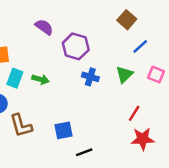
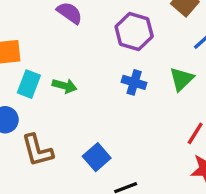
purple hexagon: (76, 46) -> (134, 31), moved
blue square: (64, 130) -> (97, 157), turned -30

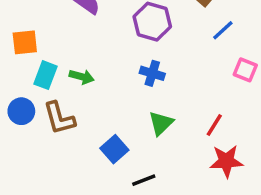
green triangle: (182, 79) -> (161, 123), moved
brown L-shape: (37, 150) -> (59, 118), moved

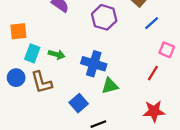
blue cross: (152, 73) -> (94, 64), moved, size x1.5
green triangle: (161, 123) -> (110, 86), turned 30
red line: (214, 125) -> (153, 73), moved

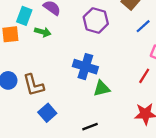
cyan rectangle: (32, 53) -> (24, 16), moved
green arrow: (57, 54) -> (43, 32), moved
blue square: (79, 103) -> (47, 113), moved

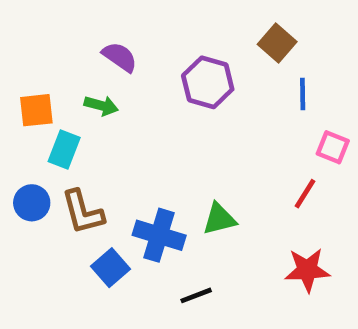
cyan rectangle: (24, 16) -> (64, 150), moved
blue line: (143, 26) -> (303, 94), turned -49
blue cross: (85, 67) -> (159, 235), moved

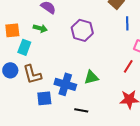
purple hexagon: (208, 82) -> (82, 30), moved
blue square: (110, 268) -> (44, 98), turned 35
black line: (196, 295) -> (81, 110), turned 32

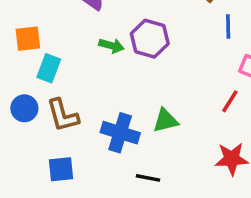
green arrow: (40, 28) -> (111, 46), moved
blue square: (44, 98) -> (61, 169), moved

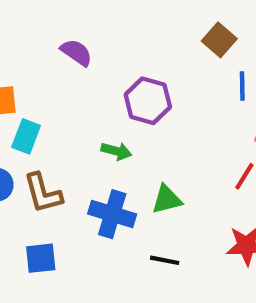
green arrow: (111, 46) -> (116, 151), moved
black line: (148, 178) -> (165, 260), moved

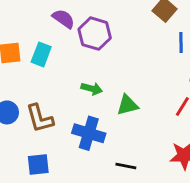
purple hexagon: (148, 101) -> (95, 34), moved
cyan rectangle: (26, 136) -> (41, 54), moved
green triangle: (167, 199) -> (127, 105), moved

